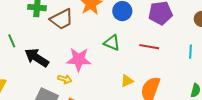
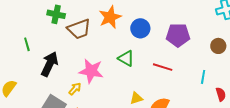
black arrow: (37, 58) -> (50, 64), turned 75
yellow arrow: (65, 79) -> (75, 89), turned -72

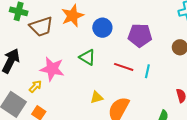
cyan line: (203, 77) -> (147, 71), moved

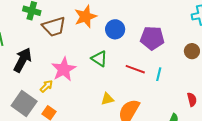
pink star: (52, 69) -> (64, 69), turned 30

